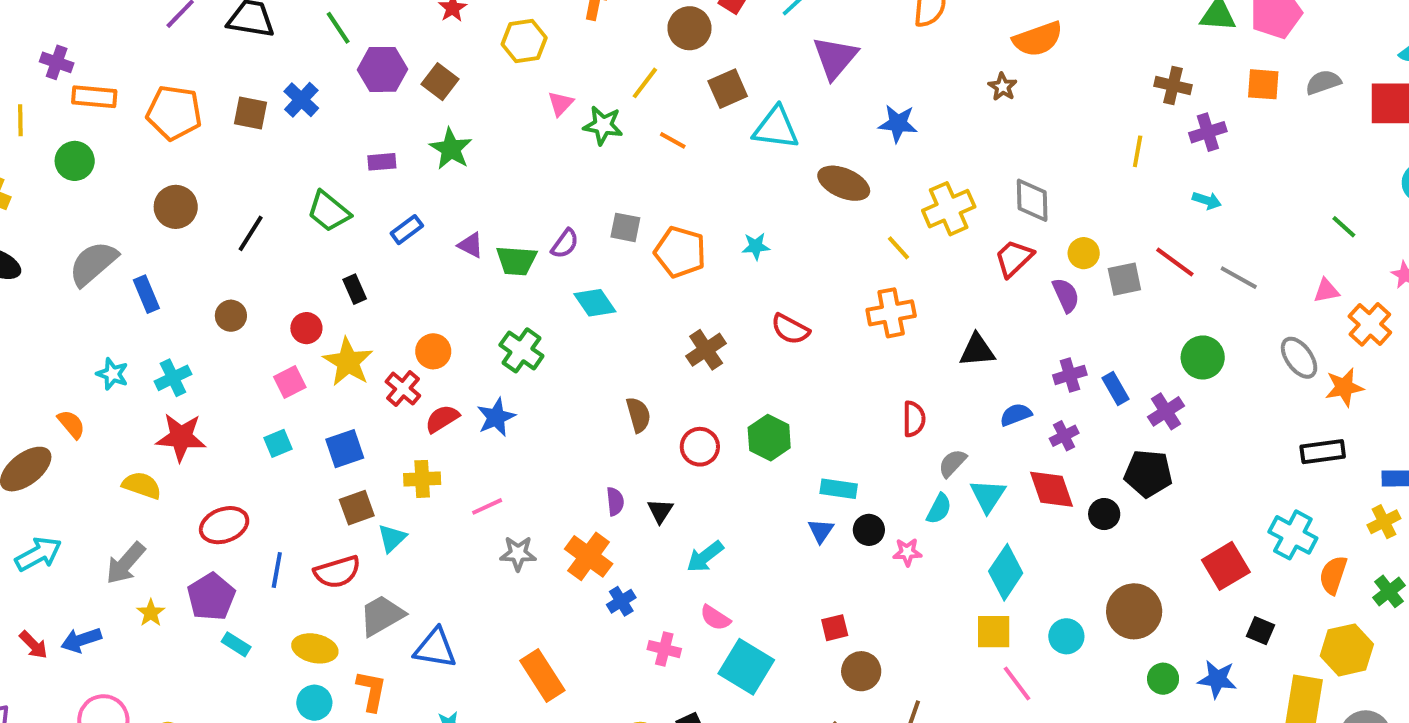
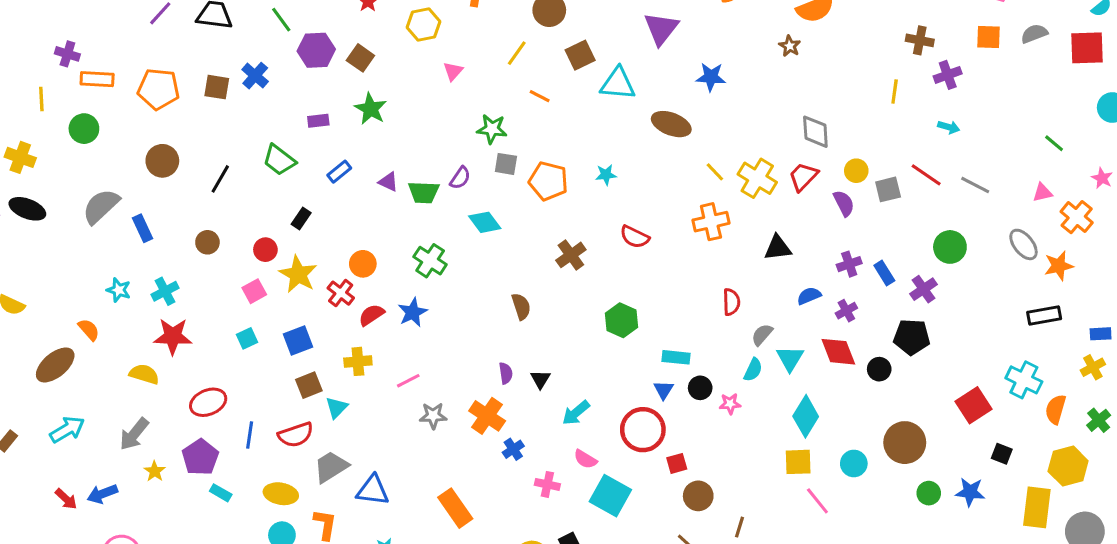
green star: (603, 125) -> (492, 129), moved
yellow cross: (949, 209) -> (757, 178), moved, turned -33
black rectangle: (355, 289) -> (301, 219), turned 60
red circle: (700, 447) -> (643, 430), moved, size x1.5

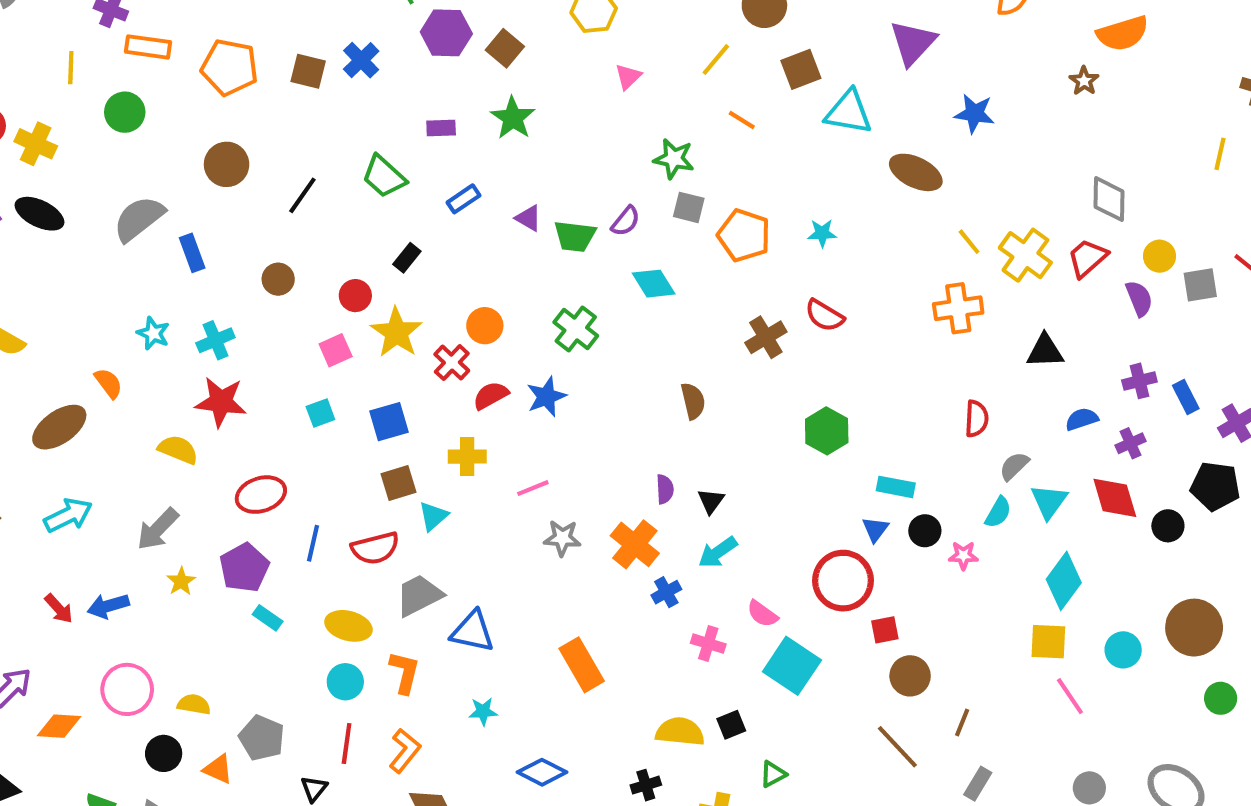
red semicircle: (635, 237) -> (825, 316), moved
cyan arrow: (576, 413) -> (718, 552), moved

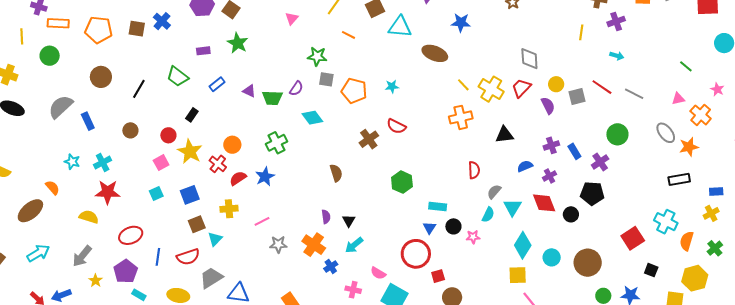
green cross: (576, 329) -> (276, 143), turned 30
cyan circle: (1123, 650) -> (552, 257), moved

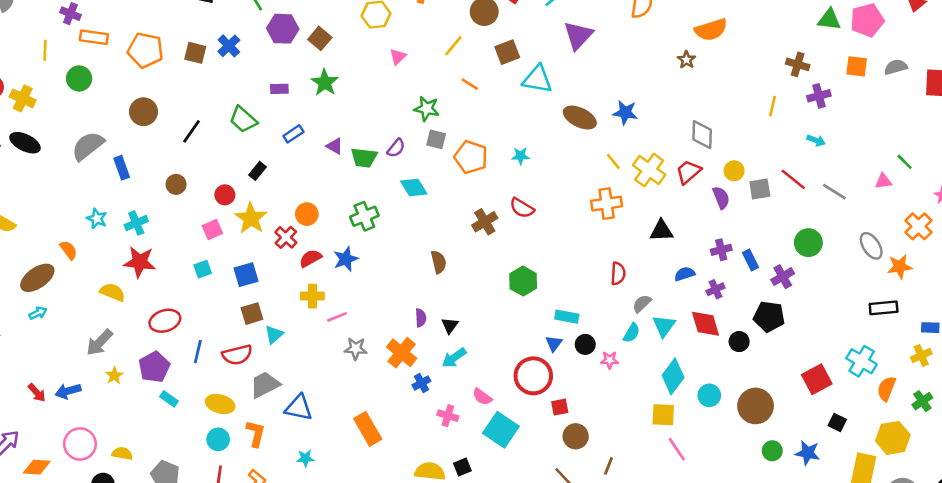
blue star: (461, 23) -> (625, 113), moved
pink triangle: (678, 99) -> (883, 181), moved
yellow cross: (229, 209) -> (312, 296), moved
cyan arrow: (38, 253) -> (38, 313), moved, size x0.6

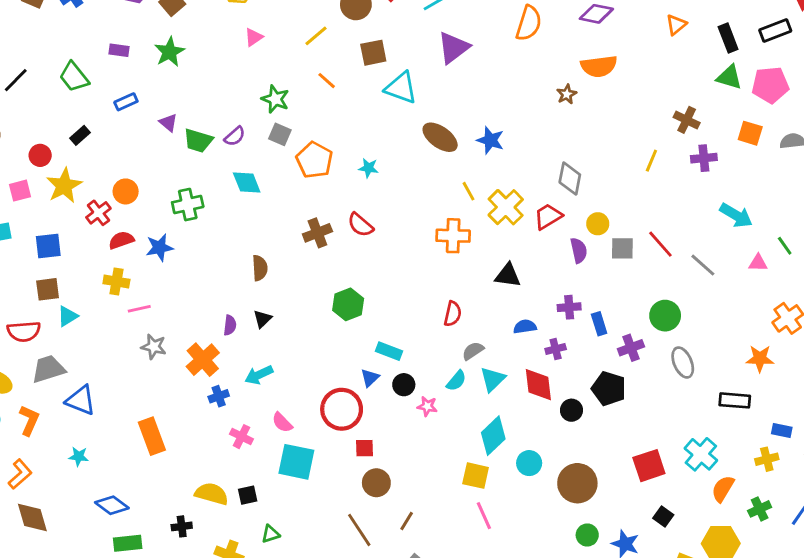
cyan arrow: (816, 140) -> (736, 215), moved, size x1.6
gray ellipse: (871, 246) -> (683, 362), moved
black triangle: (450, 325) -> (263, 319), moved
cyan square: (501, 430) -> (296, 462), turned -32

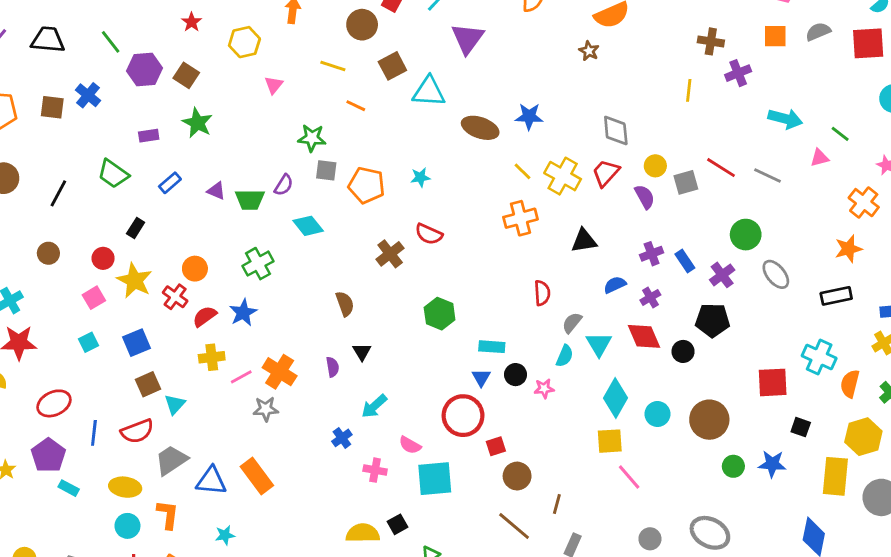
yellow line: (316, 36) -> (333, 66), turned 75
orange cross: (203, 360) -> (280, 372), moved
orange rectangle: (152, 436) -> (257, 476), moved
red square: (649, 466) -> (773, 382), turned 32

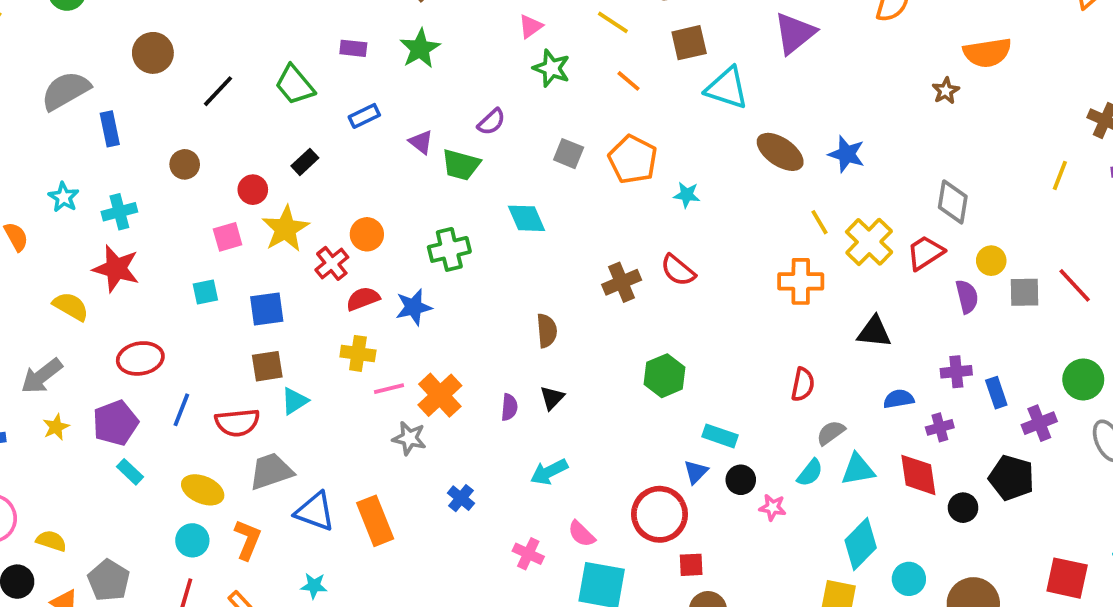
green star: (312, 138) -> (552, 68), moved
purple semicircle: (284, 185) -> (491, 122), moved
orange pentagon: (367, 185) -> (633, 159), moved
cyan triangle: (599, 344) -> (858, 469), turned 36
blue cross: (342, 438) -> (461, 498), moved, turned -30

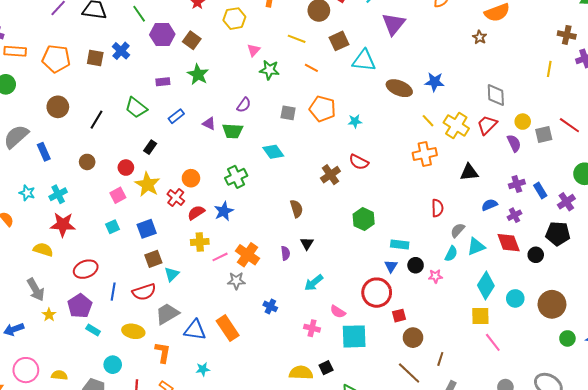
gray arrow: (42, 376) -> (36, 290), turned -70
cyan circle: (192, 540) -> (113, 365), moved

